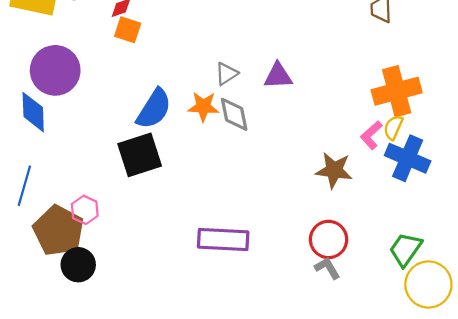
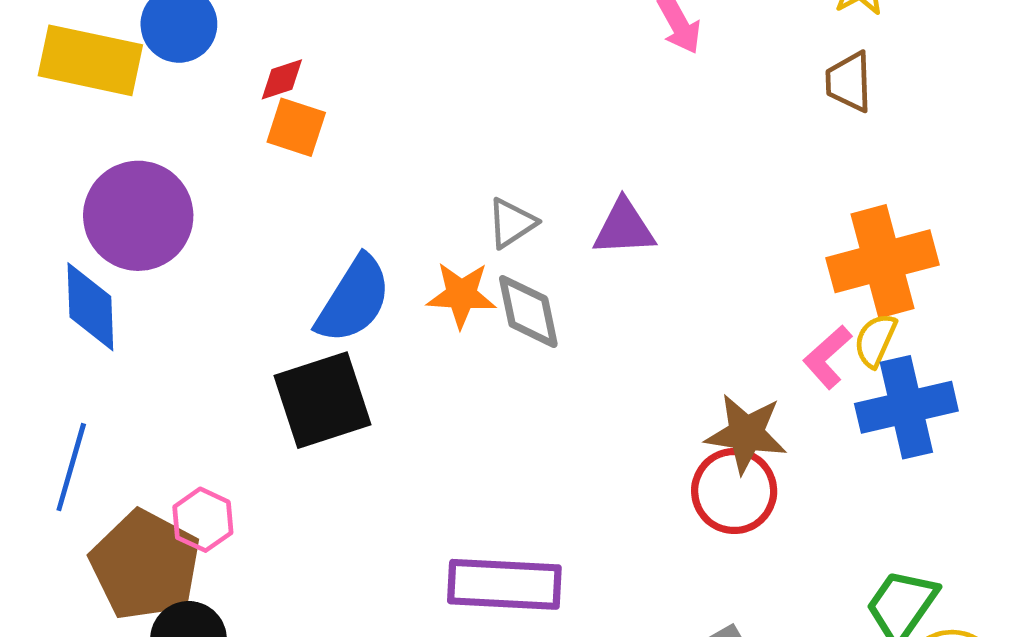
blue cross: (408, 158) -> (906, 407), turned -36
red circle: (329, 239) -> (734, 491), moved

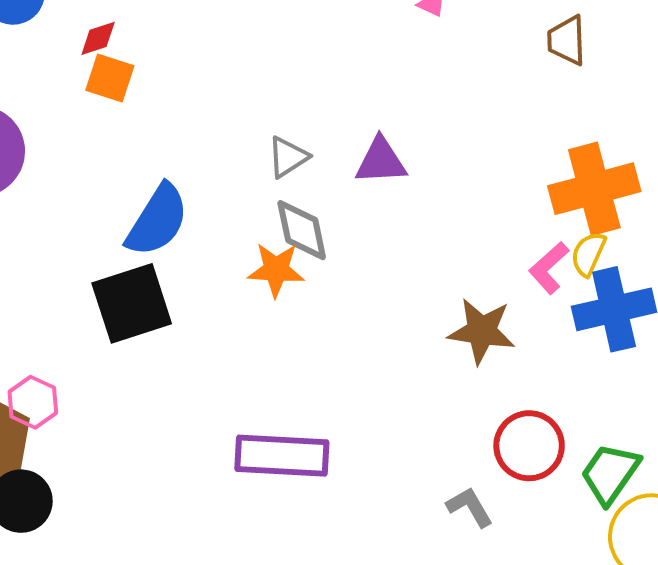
orange star: (461, 295) -> (276, 270), moved
red circle: (734, 491) -> (529, 446), moved

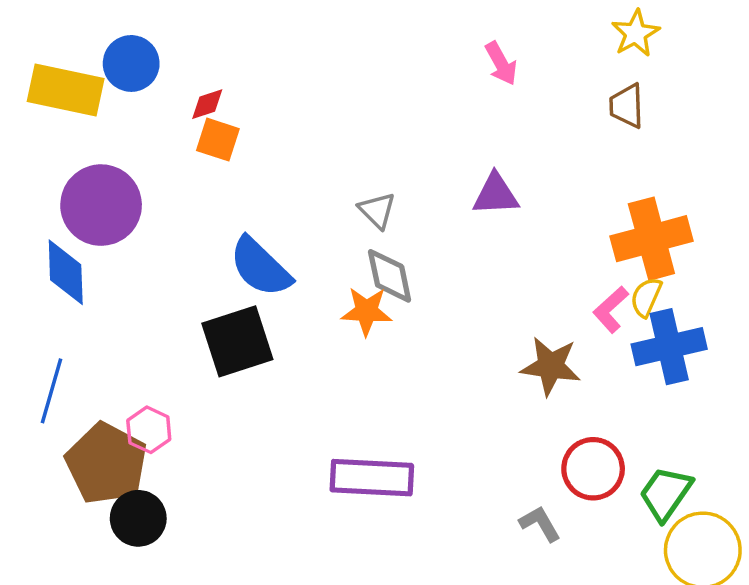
gray triangle: (288, 157) -> (377, 210), turned -42
purple triangle: (381, 161) -> (496, 194), moved
blue semicircle: (157, 220) -> (260, 267), turned 102

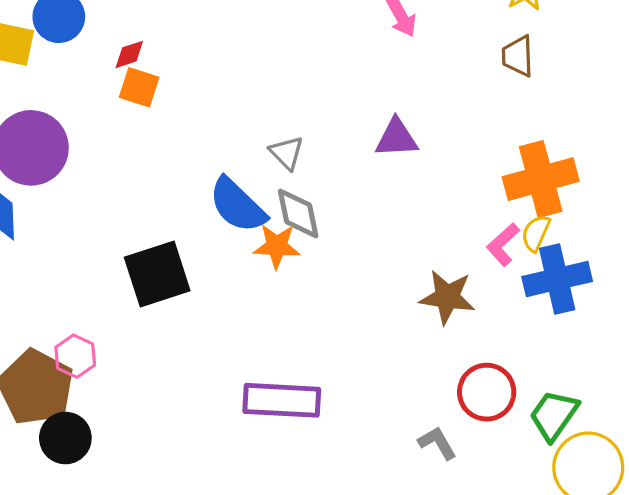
blue semicircle: (260, 267) -> (237, 205), moved

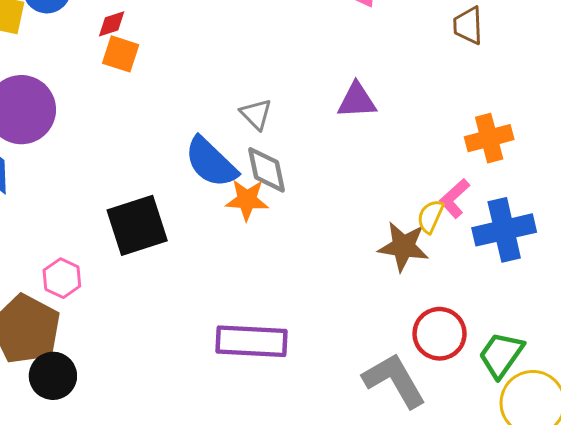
orange cross: (541, 179) -> (489, 138), size x0.7
yellow semicircle: (536, 233) -> (430, 216), moved
pink hexagon: (75, 356) -> (62, 278), moved
gray L-shape: (437, 443) -> (394, 380), size x1.8

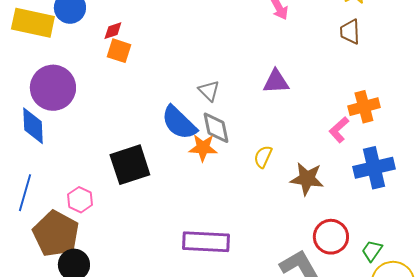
pink L-shape: (455, 198) -> (339, 130), moved
yellow semicircle: (430, 216) -> (263, 157), moved
green trapezoid: (501, 355) -> (372, 251), size x0.7

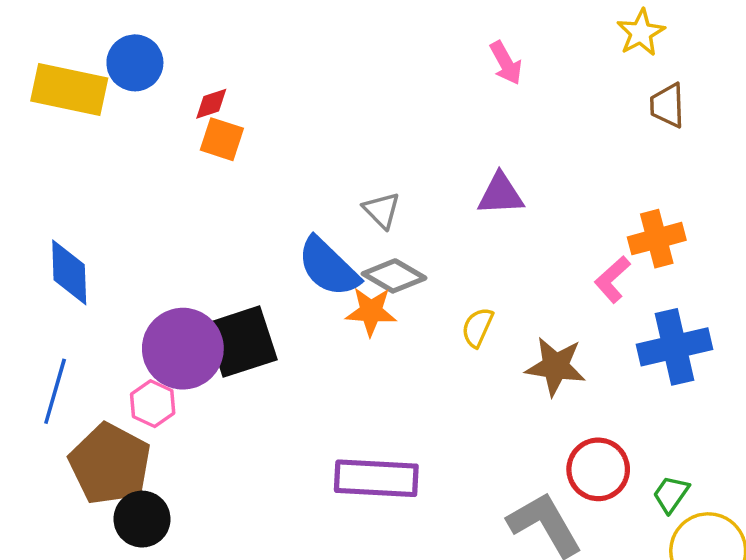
brown trapezoid: (350, 32) -> (667, 105), moved
purple circle: (53, 88) -> (183, 349), moved
gray diamond: (216, 128) -> (394, 276), turned -48

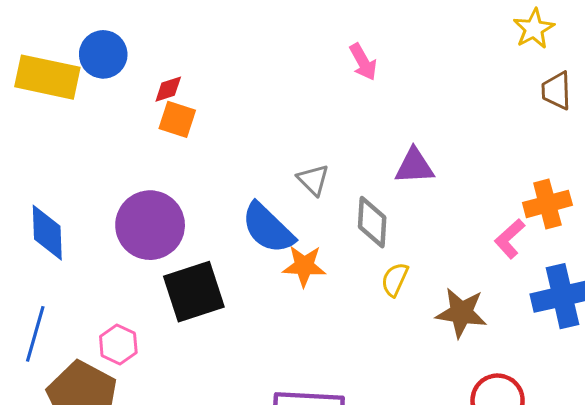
pink arrow: (506, 63) -> (363, 62), moved
gray diamond: (394, 276) -> (372, 222), moved, turned 63
purple circle: (183, 349) -> (150, 225), moved

